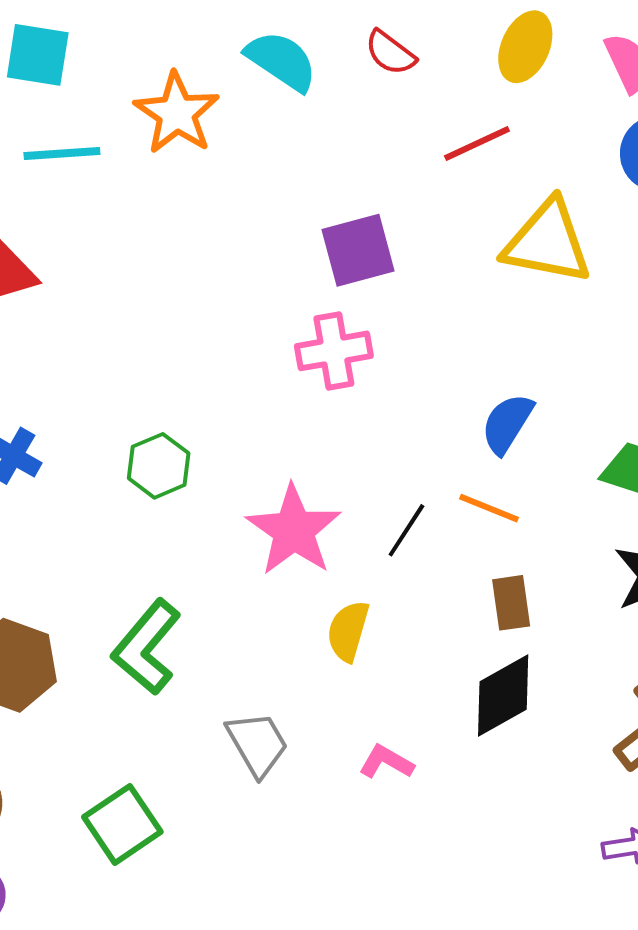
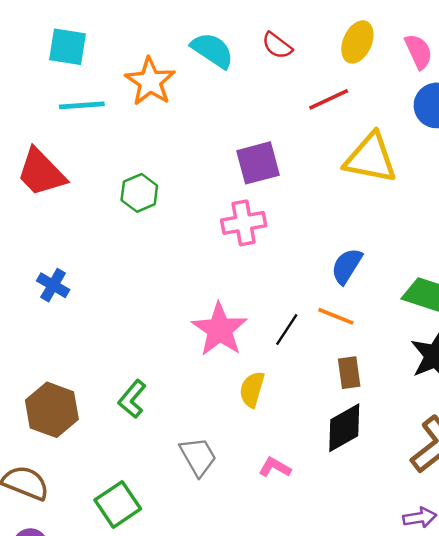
green hexagon: (159, 466) -> (139, 193), moved
green L-shape: (147, 647) -> (132, 399), size x0.7

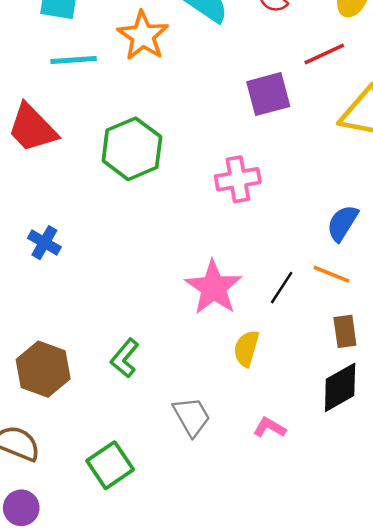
purple square: (258, 163) -> (268, 94), moved
green hexagon: (139, 193) -> (132, 149), size x1.6

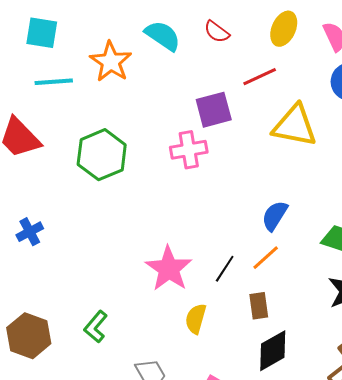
pink cross: (238, 179) -> (189, 150), moved
blue cross: (44, 243) -> (30, 232), turned 32
orange line: (332, 274) -> (266, 258), turned -64
brown rectangle: (345, 331) -> (259, 306), moved

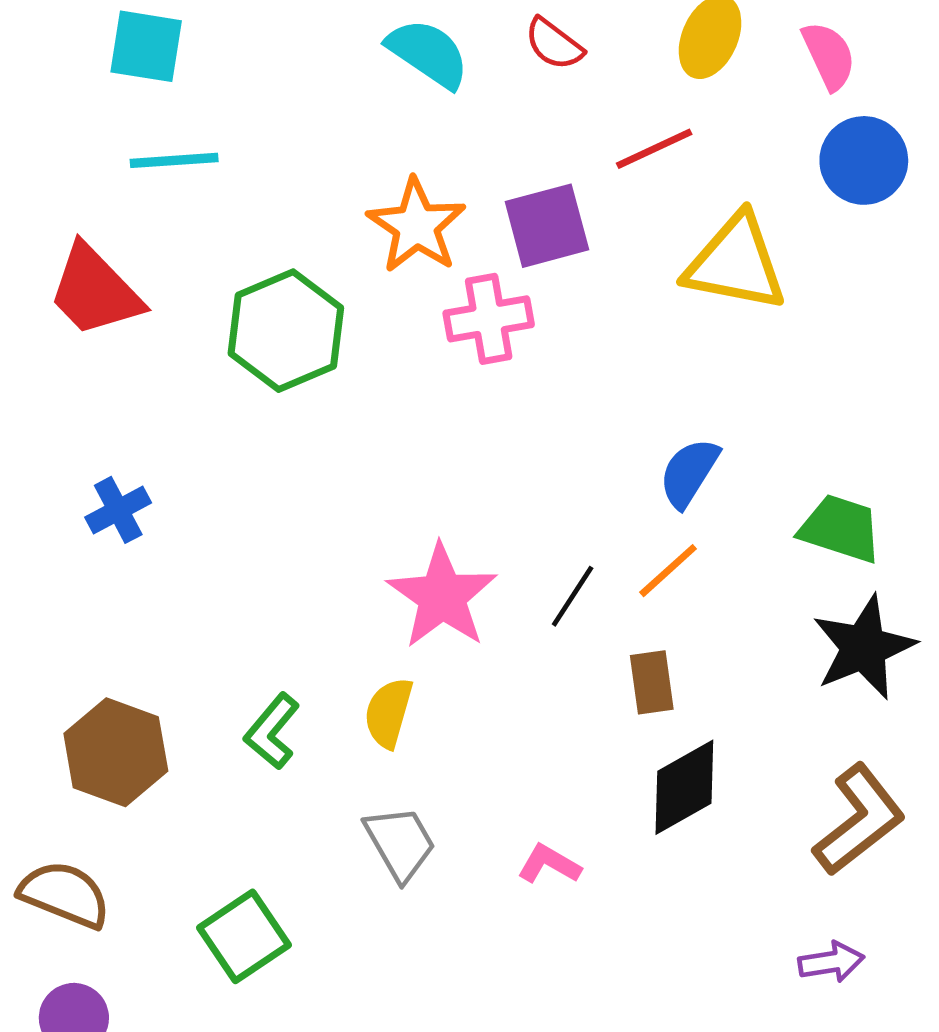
orange star: (111, 62) -> (416, 226), moved
yellow semicircle: (196, 319) -> (388, 713), moved

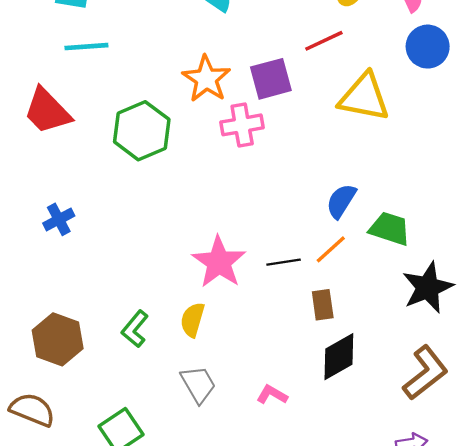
green trapezoid: (840, 529) -> (390, 229), moved
black line: (573, 596) -> (284, 262), turned 48

